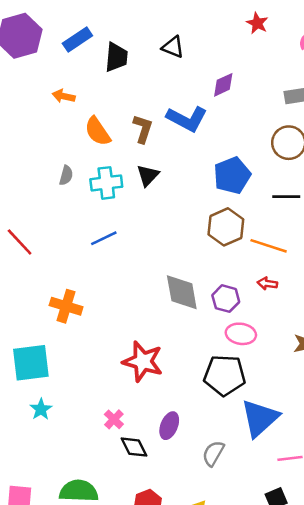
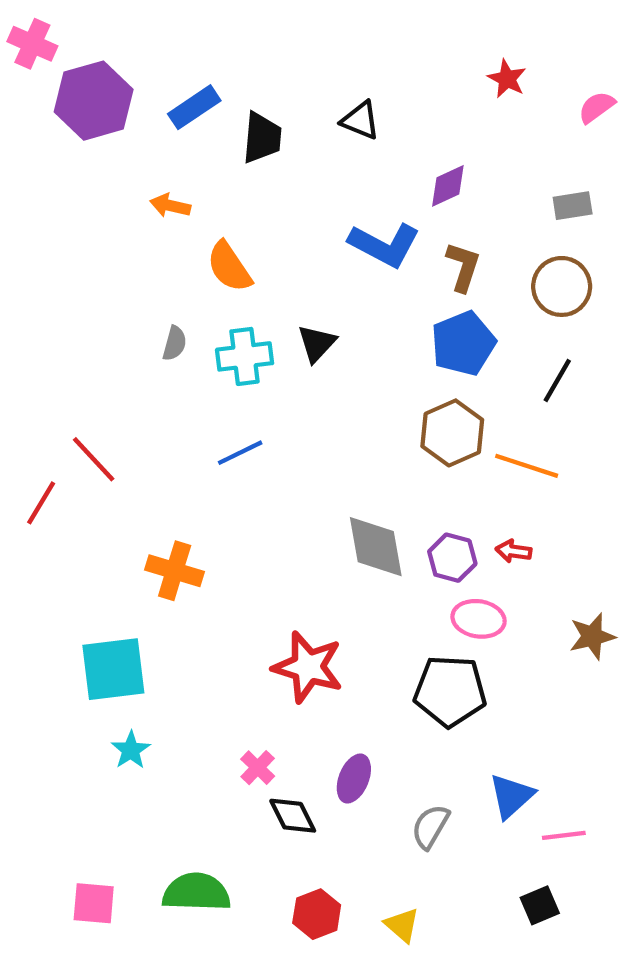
brown L-shape: (143, 129) -> (463, 267), moved
black line: (286, 197) -> (557, 381), turned -60
red arrow: (267, 284) -> (514, 551), moved
blue triangle: (260, 418) -> (511, 796), moved, size x0.7

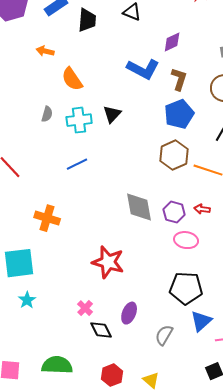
black pentagon: (450, 691) -> (186, 288), moved

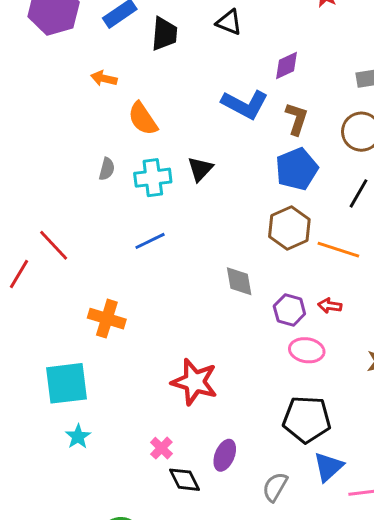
gray diamond: (139, 207) -> (239, 281), moved, size x0.7

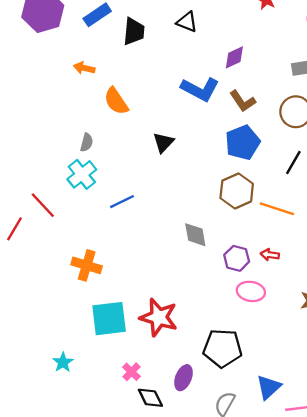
brown L-shape: (297, 119) -> (243, 101), turned 128
cyan cross: (153, 178) -> (82, 174), moved, turned -32
cyan square: (67, 383) -> (109, 319), moved
black pentagon: (307, 419) -> (222, 348), moved

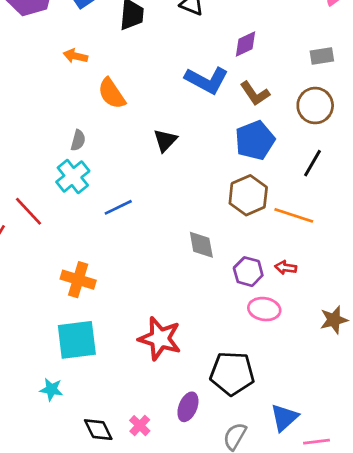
cyan square: (109, 319) -> (77, 340), moved
cyan star: (63, 362) -> (51, 389), turned -30
pink cross: (131, 372) -> (140, 426), moved
black diamond: (150, 398) -> (98, 430), moved

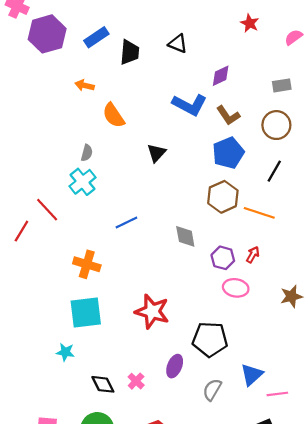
blue line: (118, 207) -> (126, 223), moved
red arrow: (286, 268) -> (253, 255), turned 112

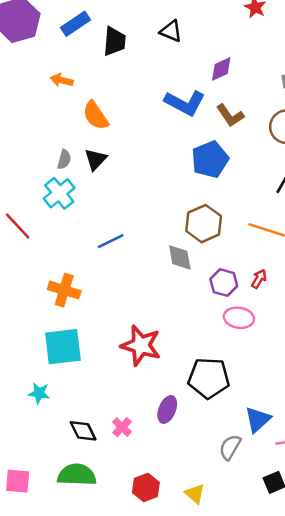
black triangle: (156, 153) -> (96, 159), moved
blue pentagon: (228, 153) -> (210, 159), moved
brown hexagon: (223, 197) -> (204, 224), moved
gray semicircle: (212, 390) -> (230, 447), moved

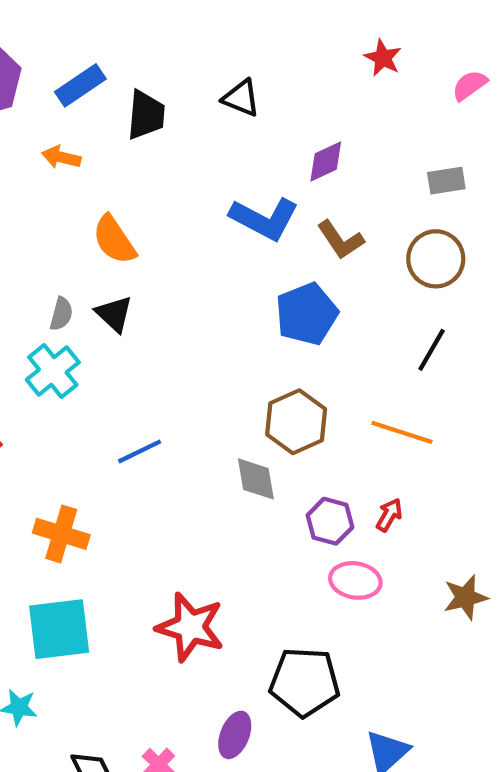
orange arrow: (62, 80) -> (61, 157), moved
black triangle: (96, 159) -> (114, 314), turned -30

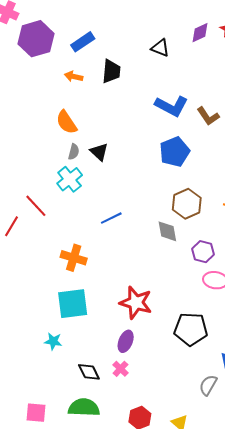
black trapezoid: (146, 115) -> (111, 71), moved
purple diamond: (326, 162) -> (200, 33), moved
orange semicircle: (114, 240) -> (67, 122), moved
blue pentagon: (307, 314) -> (175, 152), moved
purple ellipse: (235, 735) -> (126, 341), moved

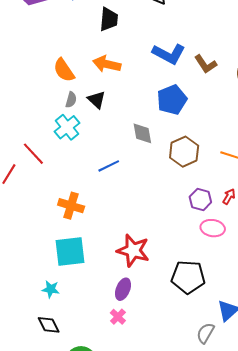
orange arrow: (74, 76) -> (107, 64), moved, size x1.5
gray diamond: (167, 231) -> (142, 133), moved
black diamond: (89, 372) -> (49, 325), moved

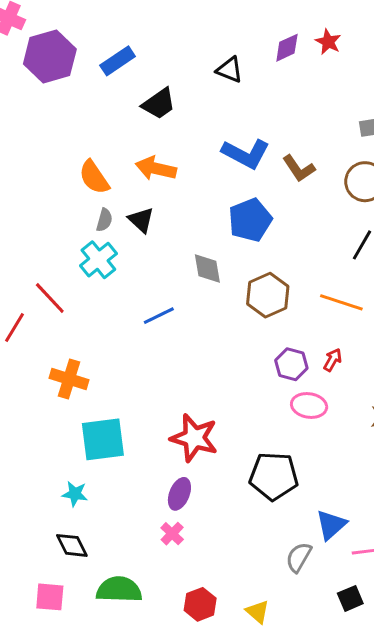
black trapezoid: (109, 19) -> (159, 104), turned 50
orange cross: (71, 206) -> (69, 379), moved

